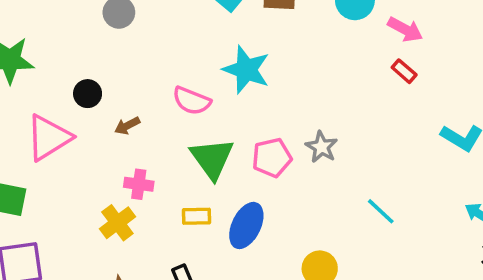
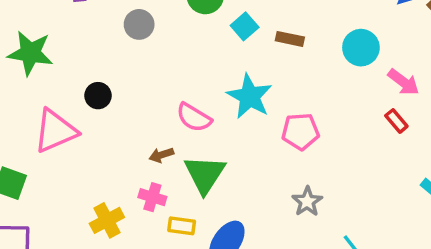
brown arrow: (127, 126) -> (161, 155), moved
gray star: (321, 147) -> (307, 202), moved
pink pentagon: (272, 158) -> (301, 131), moved
pink cross: (139, 184) -> (152, 197), moved

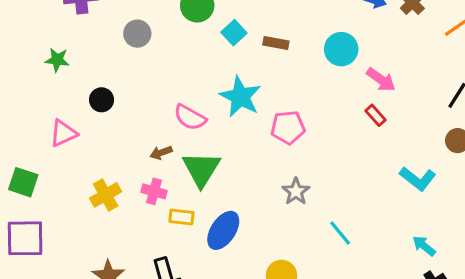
green star: (30, 53) -> (57, 60), moved, size x0.6
pink triangle: (55, 131) -> (63, 133), size x0.7
yellow cross: (107, 220) -> (106, 195), moved

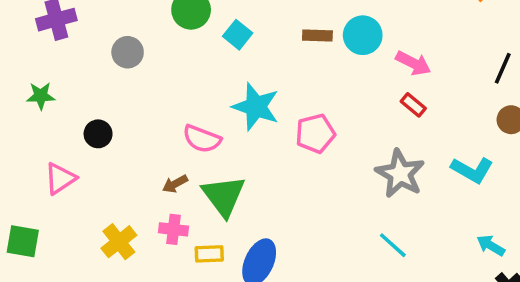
brown rectangle: (276, 43) -> (317, 35), moved
gray star: (296, 191) -> (400, 174), moved, size x1.5

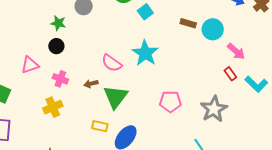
green star: (41, 96) -> (58, 23), moved
pink pentagon: (315, 134) -> (170, 102), moved
cyan L-shape: (472, 170) -> (256, 84), moved
pink cross: (173, 229) -> (60, 79), moved

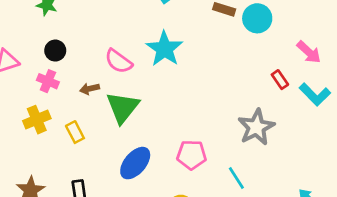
black circle: (56, 46) -> (55, 51), moved
pink arrow: (236, 51) -> (309, 52), moved
pink pentagon: (170, 102) -> (192, 155), moved
yellow rectangle: (100, 126) -> (75, 132), moved, turned 49

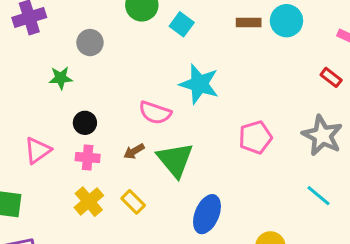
pink pentagon: (192, 155) -> (255, 137), moved

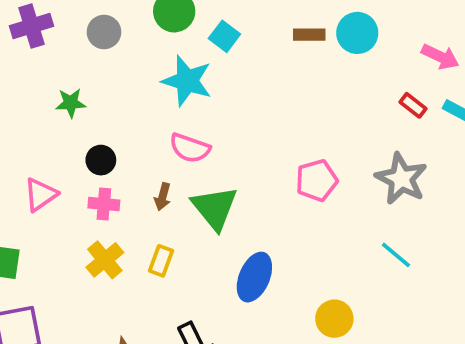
gray circle: (90, 43) -> (104, 32), moved
cyan star: (199, 84) -> (187, 81), moved
brown arrow: (134, 151) -> (163, 197), turned -45
yellow rectangle: (133, 202) -> (161, 261), turned 65

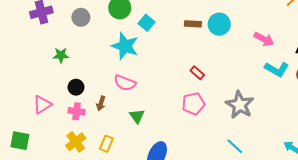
red rectangle: (413, 105) -> (197, 73), moved
brown arrow: (163, 197) -> (101, 103), moved
green triangle: (215, 208) -> (137, 116), size x0.6

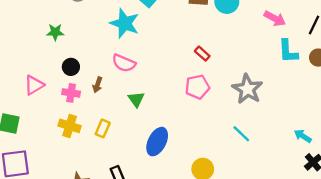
cyan L-shape: (277, 69) -> (288, 51), turned 55
yellow cross: (76, 142) -> (70, 126), turned -36

